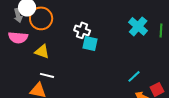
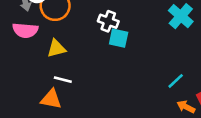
yellow triangle: (42, 51) -> (56, 48), turned -35

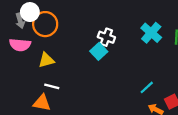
white cross: (108, 21) -> (106, 37), moved
cyan square: (119, 38) -> (99, 51), turned 35

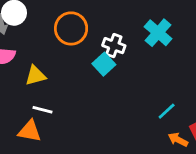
orange circle: (45, 24) -> (71, 28), moved
cyan cross: (151, 33) -> (158, 33), moved

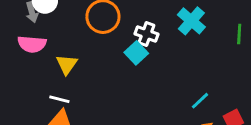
yellow triangle: (35, 76) -> (67, 64), turned -40
white line: (43, 110) -> (59, 99), moved

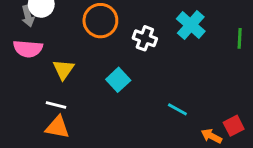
cyan square: (136, 53) -> (118, 80), moved
cyan line: (200, 101) -> (177, 109), moved, turned 72

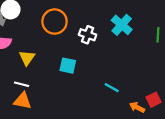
cyan square: (118, 80) -> (68, 66), turned -35

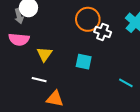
orange circle: (55, 22) -> (88, 19), moved
orange triangle: (23, 101) -> (55, 99), moved

